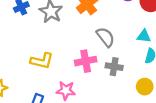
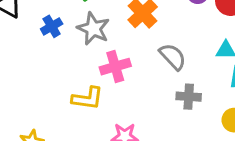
pink cross: (86, 61) -> (115, 67), moved

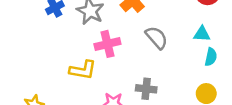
gray cross: (189, 97) -> (146, 89), moved

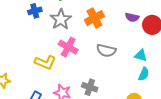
gray semicircle: (157, 38) -> (106, 50), turned 132
pink cross: (107, 44) -> (68, 47), turned 30

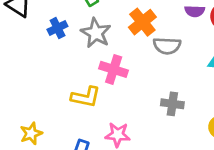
gray semicircle: (106, 50) -> (167, 46), moved
gray cross: (90, 87) -> (172, 104), moved

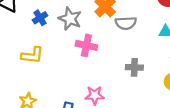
yellow L-shape: (86, 97) -> (32, 55), moved

